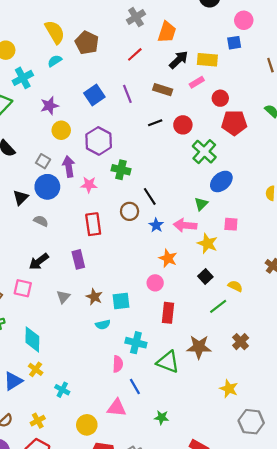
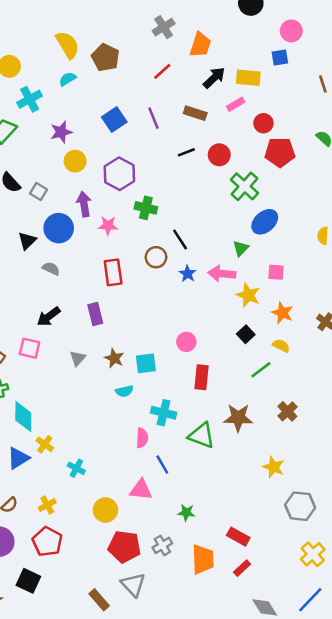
gray square: (43, 161) -> (38, 191), moved
orange star: (168, 258) -> (282, 313), moved
cyan diamond: (32, 339) -> (23, 416), moved
green star: (162, 417) -> (186, 513), moved

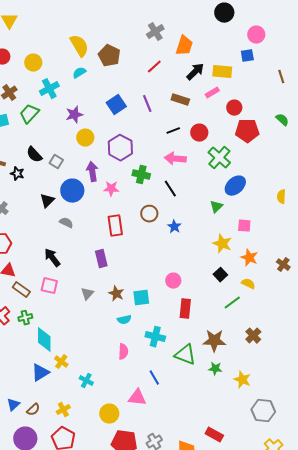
black line: (180, 239) -> (170, 189), moved
pink arrow: (222, 274) -> (175, 159), moved
black arrow: (49, 317) -> (52, 258), moved, turned 90
pink semicircle: (142, 438) -> (123, 352), moved
green star: (186, 513) -> (215, 369), moved

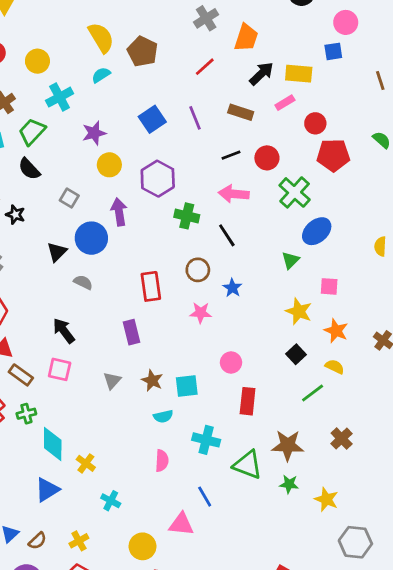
black semicircle: (34, 155) -> (29, 169), moved
pink star: (111, 189) -> (201, 313), moved
yellow cross: (61, 362) -> (86, 463), moved

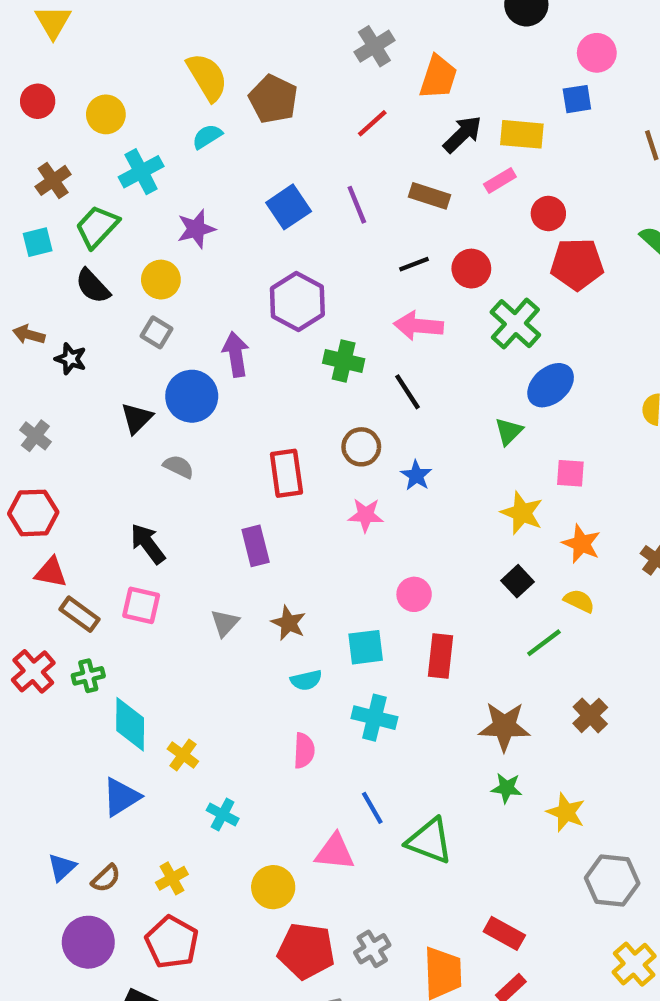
yellow circle: (109, 165) -> (161, 280), moved
cyan square: (187, 386) -> (366, 647), moved
green triangle: (248, 465) -> (429, 841), moved

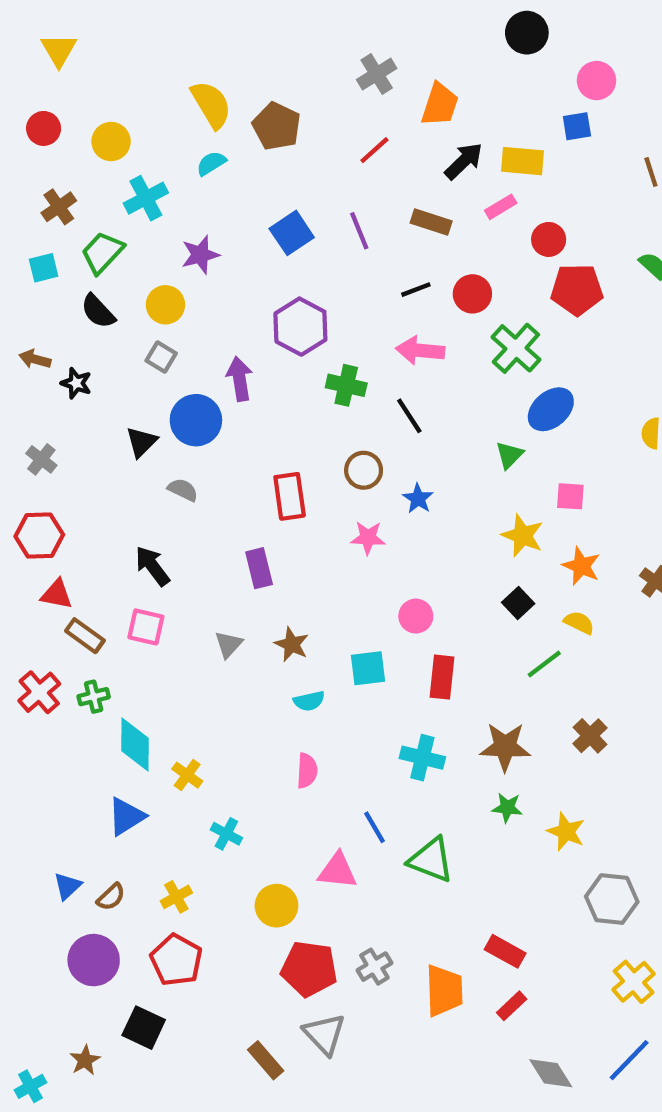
cyan cross: (374, 718) -> (422, 758), moved

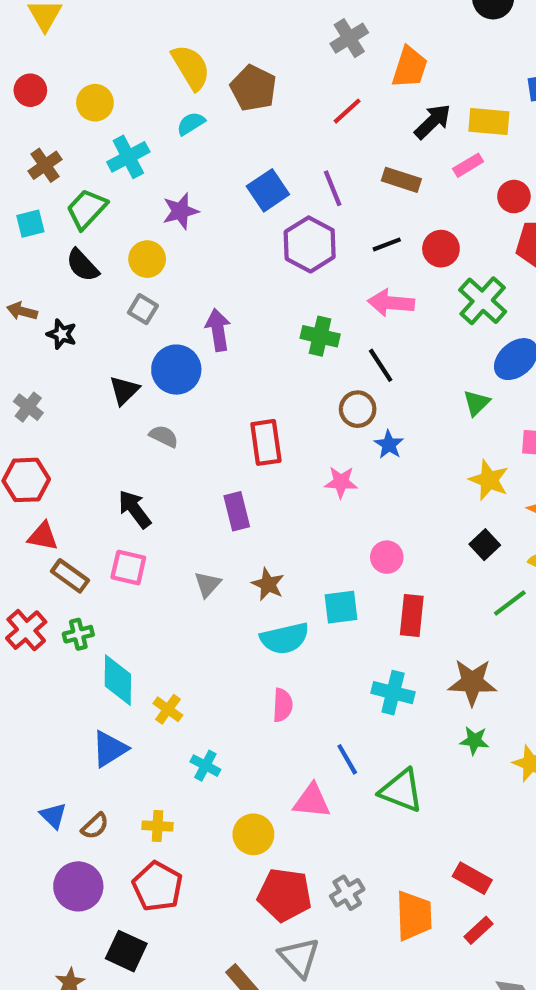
purple hexagon: (300, 327) -> (310, 244), moved
brown circle: (364, 470) -> (358, 409), moved
cyan semicircle: (309, 701) -> (285, 638), size x1.6
blue triangle: (67, 886) -> (53, 816), turned -32
yellow cross: (176, 897) -> (158, 826), turned 32

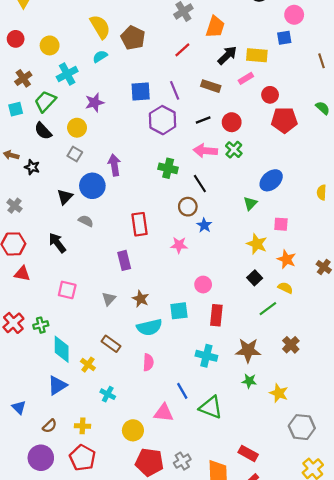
blue square: (268, 190) -> (141, 92), turned 30
green cross: (483, 301) -> (234, 150), moved, size x0.7
black arrow: (135, 509) -> (57, 243), moved
brown rectangle: (70, 576) -> (111, 344), moved
blue triangle: (53, 816) -> (19, 407), moved

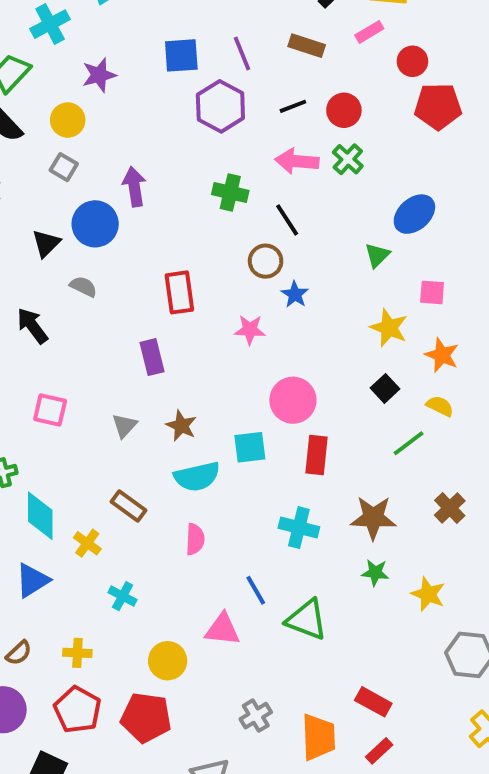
pink circle: (203, 285) -> (293, 400), size x1.5
red pentagon: (149, 462) -> (146, 718), moved

